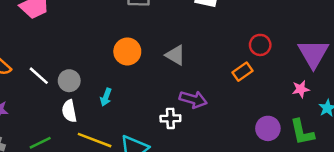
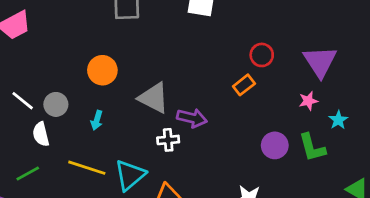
orange circle: (127, 51) -> (102, 70), moved
gray triangle: (175, 55) -> (154, 98), moved, size x1.4
white semicircle: (69, 111) -> (41, 134), moved

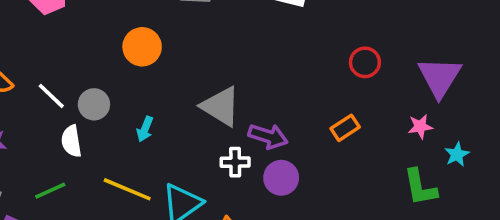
orange circle: (102, 70) -> (142, 47), moved
orange rectangle: (244, 85) -> (345, 128), moved
purple circle: (275, 145) -> (281, 178), moved

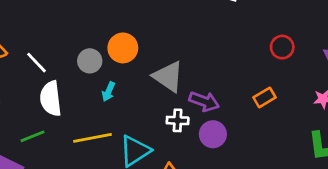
orange circle: (142, 47) -> (123, 48), moved
gray circle: (94, 104) -> (90, 61), moved
white semicircle: (71, 141) -> (51, 99), size x1.4
yellow line: (127, 189) -> (92, 138), turned -36

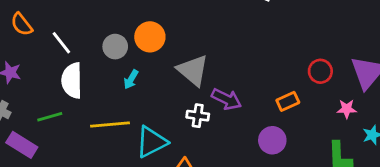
red circle: (282, 47) -> (320, 71), moved
purple circle: (213, 134) -> (272, 140), moved

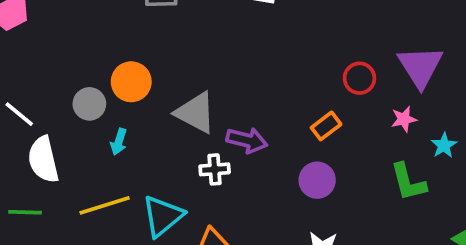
green line: (50, 117) -> (25, 212), turned 30

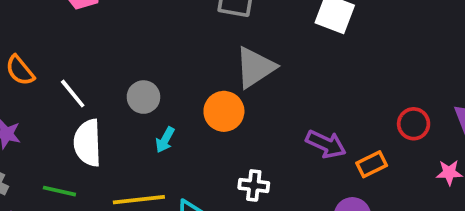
orange circle: (131, 82) -> (224, 111), moved
gray triangle: (196, 113) -> (255, 67), moved, turned 48
purple arrow: (247, 140) -> (326, 144), moved

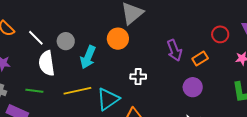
gray circle: (143, 97) -> (66, 41), moved
cyan arrow: (165, 140) -> (88, 57), size x1.6
purple arrow: (326, 144) -> (174, 50), turned 50

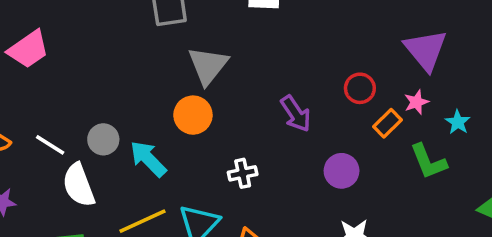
red circle: (220, 34) -> (360, 88), moved
cyan arrow: (88, 57) -> (148, 159), turned 125
orange rectangle: (200, 58) -> (388, 123), moved

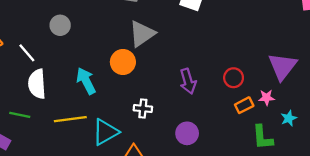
gray circle: (103, 139) -> (60, 25), moved
purple circle: (342, 171) -> (187, 133), moved

